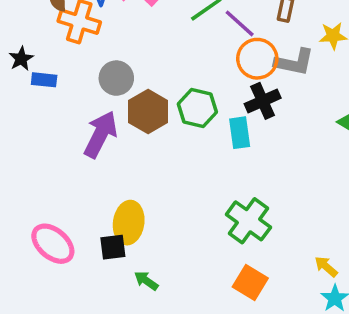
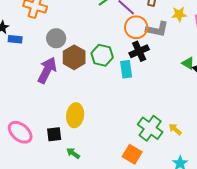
green cross: (248, 221) -> (150, 128), moved
yellow ellipse: (129, 223) -> (75, 115), moved
yellow arrow: (326, 267) -> (175, 129), moved

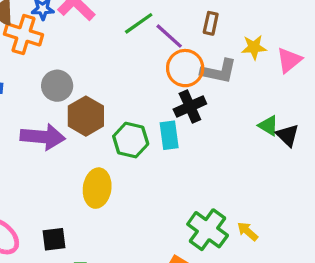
green hexagon: (102, 55) -> (131, 140), moved
purple arrow: (47, 70) -> (43, 137), turned 68
yellow ellipse: (75, 115) -> (97, 188), moved

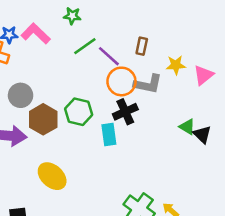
green hexagon: (131, 140) -> (79, 112), moved
yellow ellipse: (97, 188) -> (52, 176), turned -56

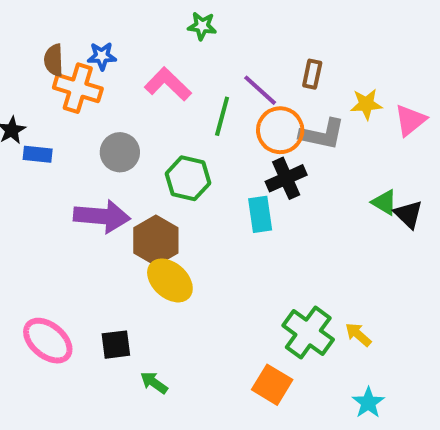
pink L-shape: (36, 33) -> (168, 84), moved
green line: (85, 46) -> (222, 116), moved, turned -40
green hexagon: (79, 112) -> (188, 178), moved
brown hexagon: (43, 119) -> (156, 240), moved

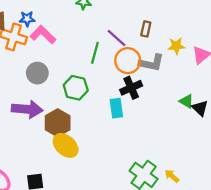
pink L-shape: (168, 84) -> (43, 35), moved

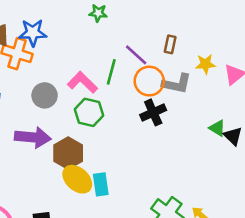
blue star: (27, 19) -> (33, 33), size x1.5
pink L-shape: (43, 35) -> (82, 82), moved
cyan rectangle: (116, 108) -> (101, 184), moved

